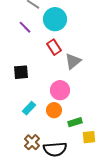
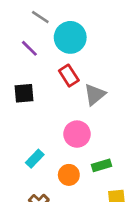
black square: (21, 72) -> (24, 93), moved
orange circle: (54, 110) -> (69, 175), moved
green rectangle: (75, 122) -> (102, 165), moved

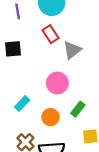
purple line: (29, 48) -> (18, 11), turned 35
green rectangle: (102, 165) -> (78, 109), turned -35

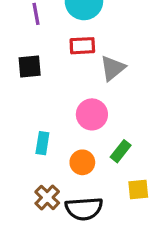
red rectangle: (50, 34) -> (82, 46), turned -60
cyan rectangle: (22, 103) -> (42, 143), turned -35

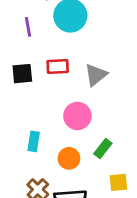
red rectangle: (82, 46) -> (58, 66), moved

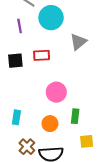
gray triangle: (96, 75) -> (78, 42), moved
cyan rectangle: (34, 141) -> (16, 117), moved
green rectangle: (103, 148) -> (75, 116), turned -32

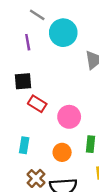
red rectangle: (42, 55) -> (37, 104), moved, turned 35

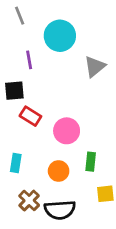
gray line: (37, 15) -> (20, 16), moved, turned 35
purple line: (28, 42) -> (29, 60), moved

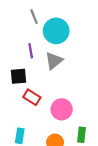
gray line: (20, 16) -> (34, 17), moved
gray triangle: (95, 67) -> (54, 61), moved

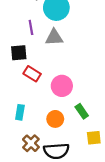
gray triangle: (54, 61) -> (54, 37), turned 36
green rectangle: (82, 135) -> (82, 111), turned -40

